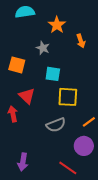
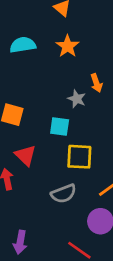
orange star: (57, 25) -> (67, 46), moved
gray star: (43, 48) -> (77, 99), moved

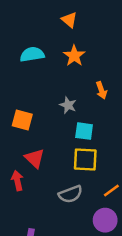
gray star: (77, 99) -> (68, 105), moved
cyan square: (60, 126) -> (84, 131), moved

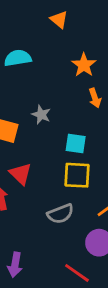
orange star: (74, 56) -> (84, 65), moved
gray star: (68, 105) -> (41, 115), moved

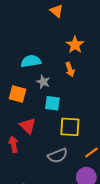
cyan semicircle: (18, 58) -> (31, 61), moved
orange arrow: (95, 98) -> (70, 69), moved
cyan square: (76, 143) -> (52, 103), moved

